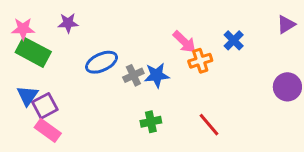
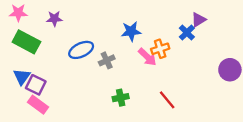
purple triangle: (286, 24) -> (199, 20), moved
pink star: (23, 29) -> (18, 13), moved
pink arrow: (184, 42) -> (147, 57), moved
blue star: (157, 75) -> (131, 31), moved
purple square: (45, 106) -> (36, 85), turned -36

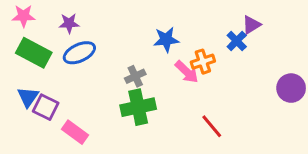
blue ellipse: (81, 50) -> (79, 53), moved
green cross: (121, 98) -> (138, 107), moved, size x1.6
pink rectangle: (38, 105) -> (75, 132), moved

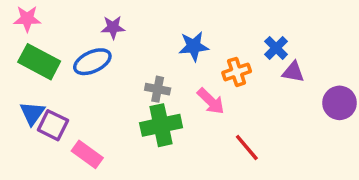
purple star: (69, 23) -> (113, 27), moved
purple triangle: (251, 25) -> (293, 72), moved, turned 42
pink arrow: (187, 72) -> (211, 101), moved
gray cross: (135, 76) -> (158, 89), turned 36

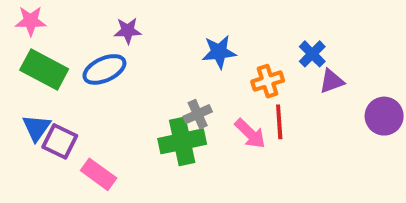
purple triangle: (293, 72) -> (332, 81), turned -30
gray cross: (158, 89) -> (198, 114), moved, turned -35
pink arrow: (211, 101) -> (250, 134), moved
red line: (247, 147) -> (279, 122), moved, turned 36

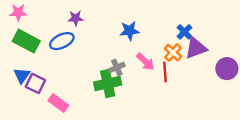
orange cross: (268, 81) -> (173, 53), moved, turned -30
purple triangle: (332, 81) -> (196, 48), size x1.5
pink arrow: (250, 134) -> (145, 62), moved

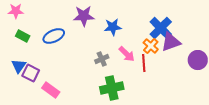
purple star: (76, 18) -> (84, 16), moved, size x1.5
blue cross: (184, 32) -> (161, 28), size x1.6
green rectangle: (26, 41) -> (23, 36), size x0.6
green cross: (108, 83) -> (112, 88), moved

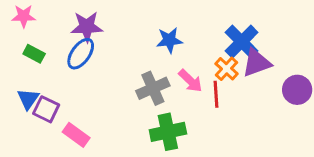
purple star: (84, 16) -> (87, 27), moved
blue ellipse: (54, 36) -> (81, 54), turned -30
gray cross: (102, 59) -> (153, 88), size x1.5

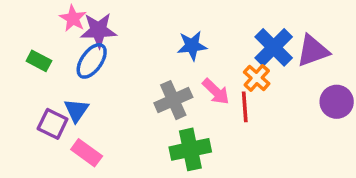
pink star: (24, 16) -> (73, 18), moved, turned 30
purple triangle: (257, 63) -> (313, 51), moved
blue triangle: (28, 99) -> (76, 110), moved

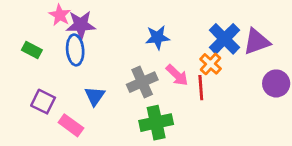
blue ellipse: (92, 61) -> (75, 50), turned -40
blue triangle: (76, 110) -> (95, 96), moved

